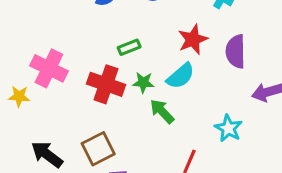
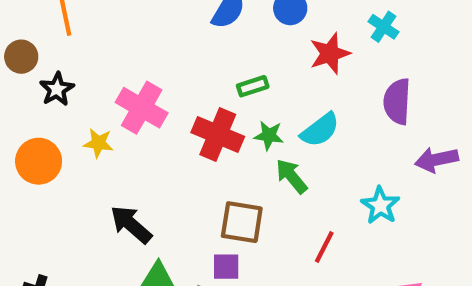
red star: (193, 39) -> (330, 53), moved
brown square: (98, 149) -> (242, 222), moved, turned 32

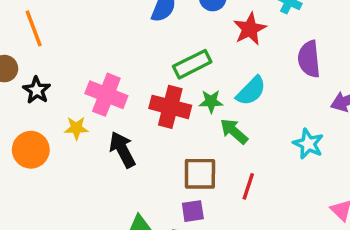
green rectangle: (253, 86) -> (192, 64), size x1.5
black arrow: (131, 224) -> (122, 150), moved, turned 30
red line: (324, 247) -> (248, 186), moved

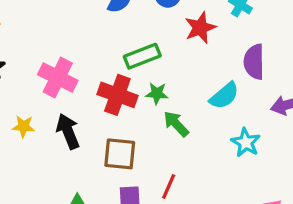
cyan semicircle: (251, 91) -> (224, 96), moved
yellow star: (76, 128) -> (23, 126), moved
brown square: (200, 174) -> (120, 154), moved
red line: (248, 186) -> (169, 186), moved

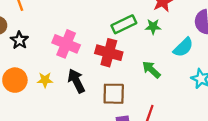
green star: (157, 93) -> (153, 27), moved

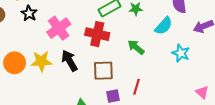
black star: (19, 40) -> (29, 13), moved
pink cross: (66, 44) -> (59, 28), turned 35
yellow star: (45, 80) -> (41, 61), size x1.5

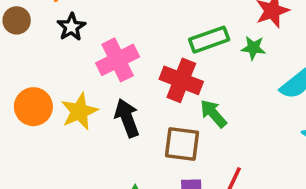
green arrow: (136, 47) -> (213, 114), moved
yellow star: (41, 61) -> (79, 111), turned -30

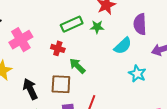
red cross: (181, 80) -> (58, 48), size x0.6
black arrow: (127, 118) -> (30, 89), moved

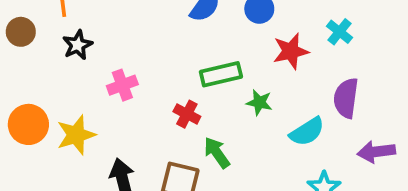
green star: (97, 27) -> (259, 103), moved
pink cross: (21, 40) -> (122, 85), size x0.7

